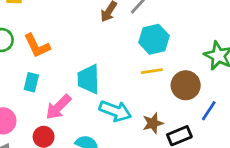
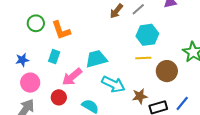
cyan trapezoid: (89, 79) -> (96, 59), turned 70
blue line: (209, 111) -> (182, 103), moved

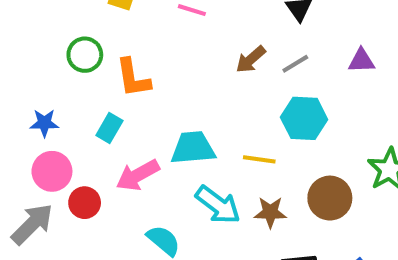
yellow line: (143, 58) -> (259, 159), moved
brown star: (140, 96) -> (270, 212), moved
red circle: (59, 97) -> (85, 203), moved

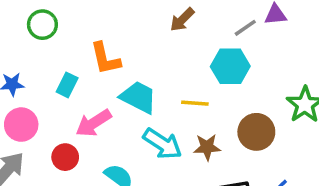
gray line: (295, 64) -> (245, 28), moved
orange L-shape: (133, 78) -> (105, 59), moved
cyan trapezoid: (193, 148) -> (139, 97), turned 36
red circle: (85, 203) -> (65, 157), moved

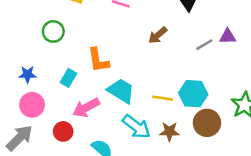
cyan hexagon: (230, 66) -> (193, 94), moved

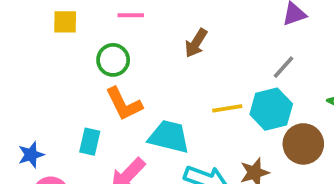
green circle: (53, 31) -> (113, 60), moved
gray line: (204, 45) -> (284, 67), moved
yellow line: (163, 98) -> (227, 108), moved

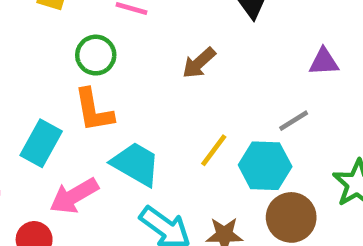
yellow line: (227, 108) -> (214, 150), turned -60
cyan rectangle: (90, 142) -> (41, 143), size x1.4

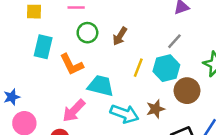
green circle: (96, 55) -> (87, 33), moved
brown arrow: (199, 63) -> (120, 36), moved
cyan rectangle: (41, 143) -> (43, 47), moved

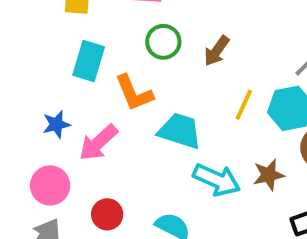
blue star: (12, 97) -> (56, 124), moved
pink arrow: (74, 111) -> (98, 143), moved

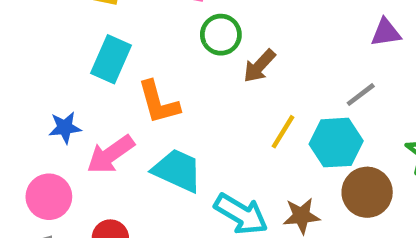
green circle: (163, 42) -> (221, 35), moved
cyan trapezoid: (180, 131) -> (177, 170), moved

